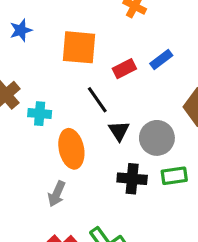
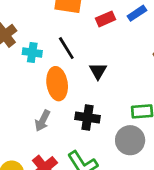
black line: (97, 100) -> (66, 48), moved
gray circle: (157, 138) -> (130, 140), moved
black cross: (132, 179) -> (88, 117), moved

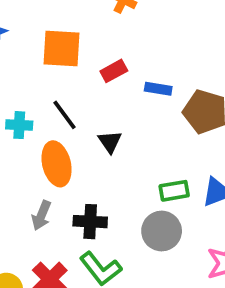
blue rectangle: (137, 13) -> (158, 89), moved, turned 48
black cross: (88, 117) -> (90, 222), moved

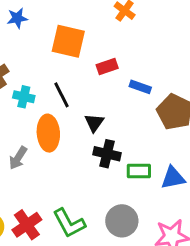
gray arrow: (41, 215) -> (18, 158), moved
black cross: (90, 222) -> (107, 154), moved
gray circle: (162, 231) -> (122, 221), moved

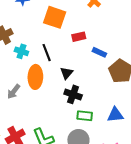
green rectangle: (139, 171) -> (85, 116), moved

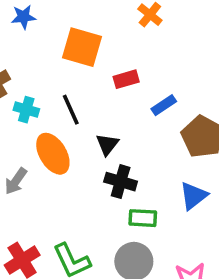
blue rectangle: (99, 52) -> (164, 105), turned -56
orange ellipse: (35, 77) -> (53, 154), turned -30
blue triangle: (115, 115) -> (193, 196), moved, turned -30

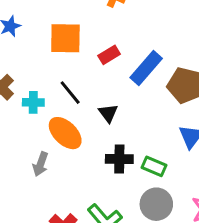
blue rectangle: (164, 105) -> (146, 68), size x1.6
black cross: (121, 182) -> (119, 159), moved
green rectangle: (143, 218) -> (154, 166), turned 35

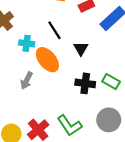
cyan cross: (33, 102) -> (27, 43), moved
green rectangle: (154, 166) -> (111, 82), moved

